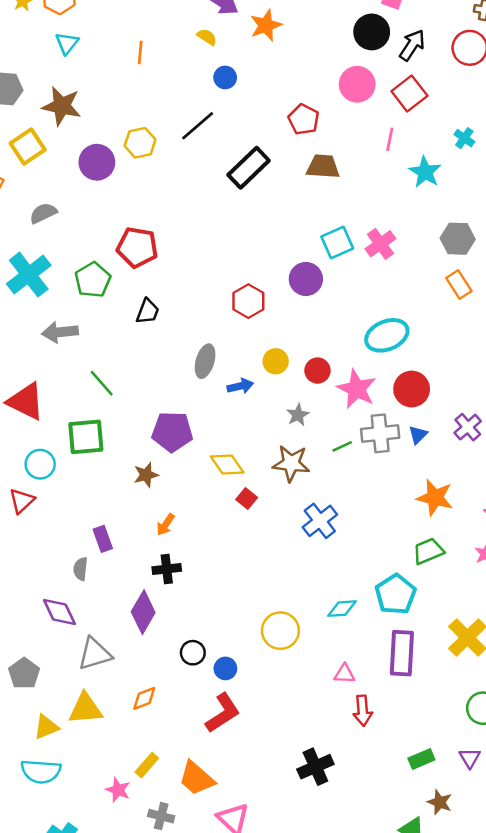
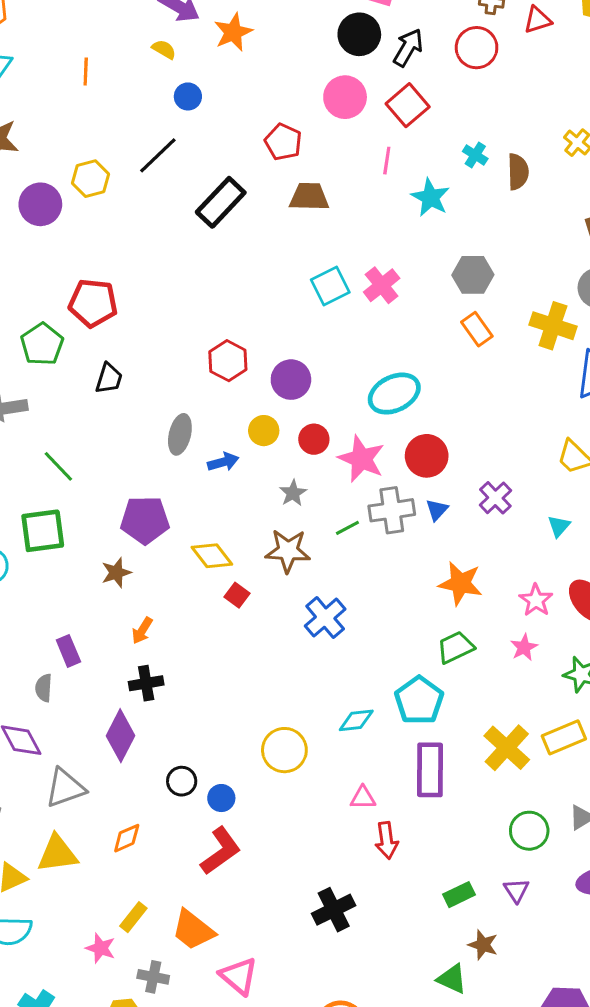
purple circle: (306, 279) -> (291, 380), moved

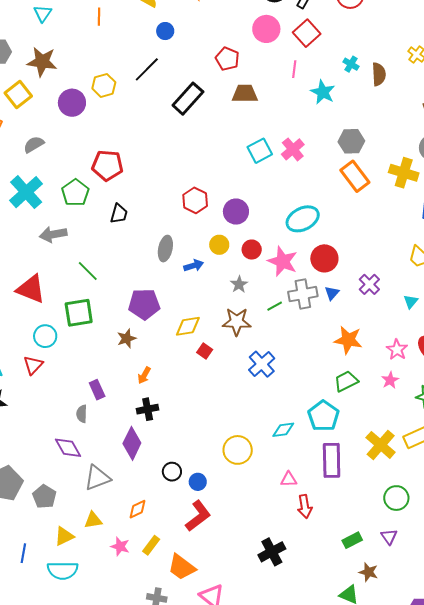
orange rectangle: (477, 329) -> (355, 176), size x1.4
yellow diamond: (212, 556) -> (188, 326), turned -60
yellow triangle: (57, 854) -> (93, 520), size x0.7
yellow rectangle: (133, 917) -> (151, 545), moved
pink star: (101, 948) -> (120, 546), moved

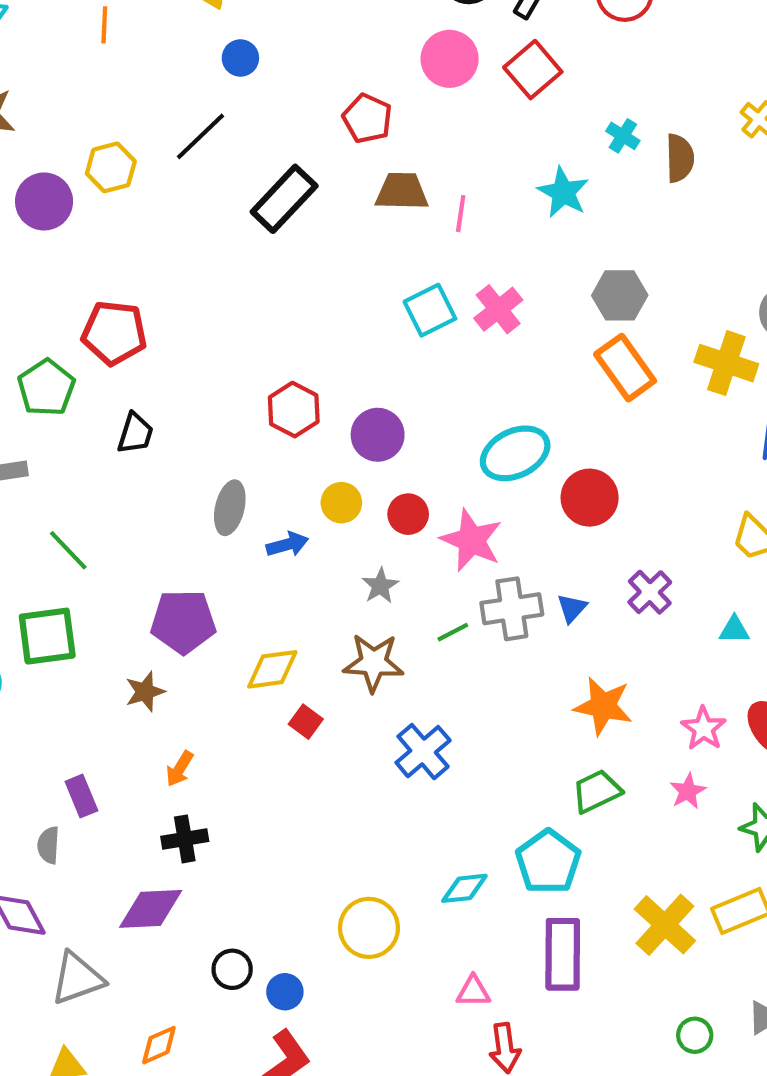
pink line: (294, 69) -> (461, 214), moved
red circle: (324, 258) -> (590, 498), moved
cyan triangle: (411, 302) -> (734, 630), turned 49
purple diamond: (132, 443) -> (151, 909), turned 60
green circle: (396, 498) -> (695, 1035), size x0.7

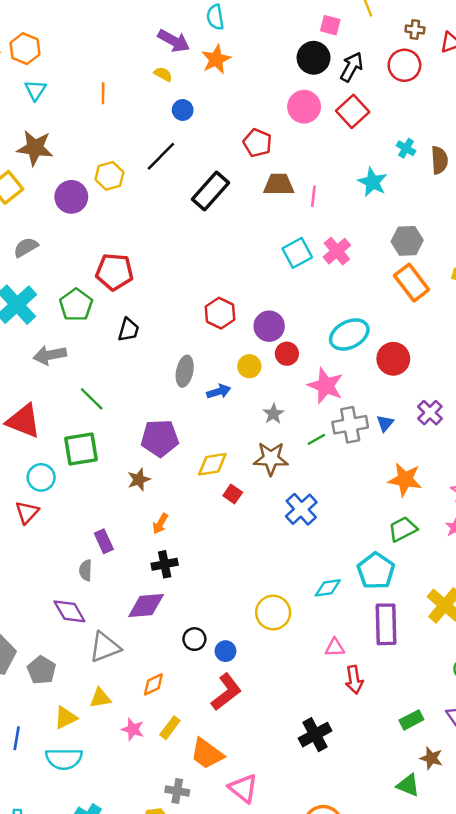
red circle: (408, 514) -> (287, 354), moved

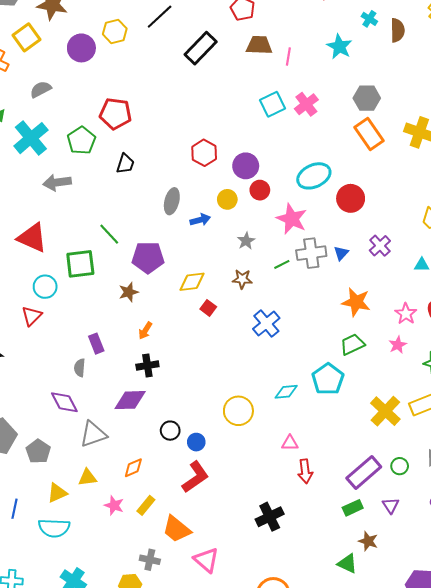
green line: (92, 399) -> (109, 234), moved
brown star: (271, 459) -> (242, 279), size x0.7
purple rectangle: (386, 624) -> (364, 472), moved, turned 48

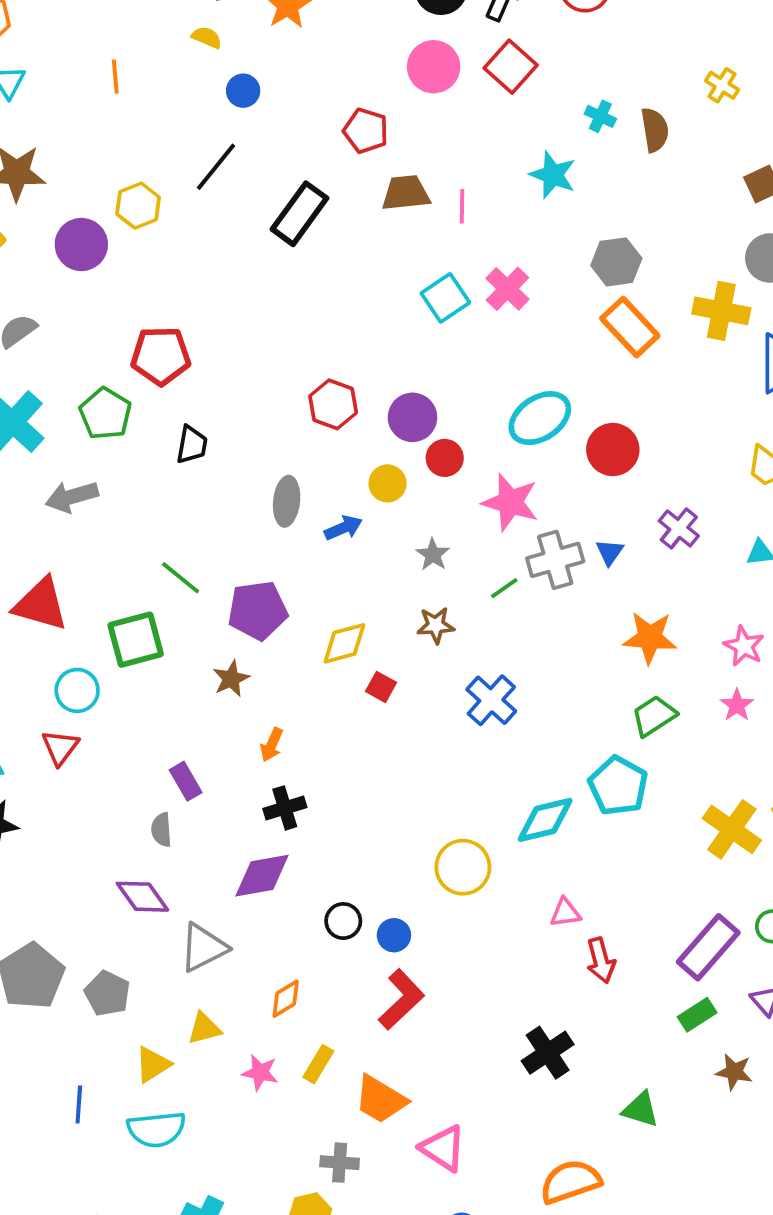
cyan diamond: (286, 392) -> (545, 820), size x1.4
green triangle: (347, 563) -> (641, 1110), moved

